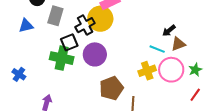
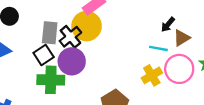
gray rectangle: (55, 16) -> (50, 33), moved
black square: (69, 42) -> (44, 55), moved
purple circle: (95, 54) -> (72, 61), moved

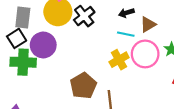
black arrow: (168, 25) -> (126, 13), moved, turned 32
black cross: (70, 37) -> (84, 16), moved

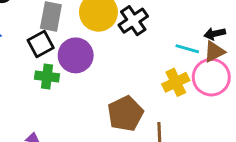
black arrow: (126, 13) -> (215, 34), moved
brown triangle: (148, 24) -> (214, 52), moved
green cross: (23, 62) -> (47, 76), size x0.7

